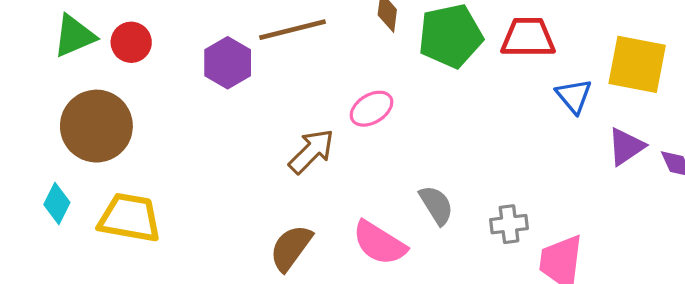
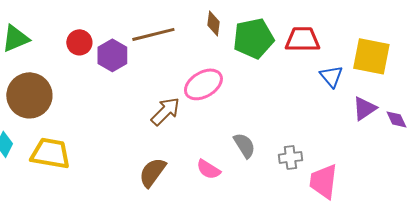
red circle: (131, 42) -> (79, 42), moved
pink ellipse: (371, 109) -> (203, 84), size x1.4
pink semicircle: (379, 243) -> (208, 169), size x0.7

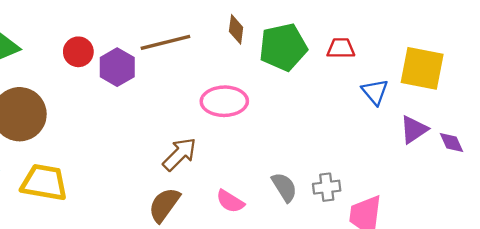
red trapezoid: (302, 39) -> (341, 48), size x0.7
pink ellipse: (203, 84) -> (224, 101), turned 30
brown arrow: (165, 111) -> (180, 154), moved
gray semicircle: (244, 145) -> (284, 187), moved

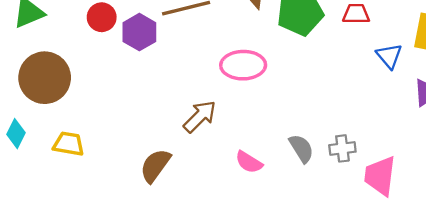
yellow trapezoid: (44, 182) -> (69, 144), size x0.7
brown semicircle: (164, 205) -> (155, 166), moved

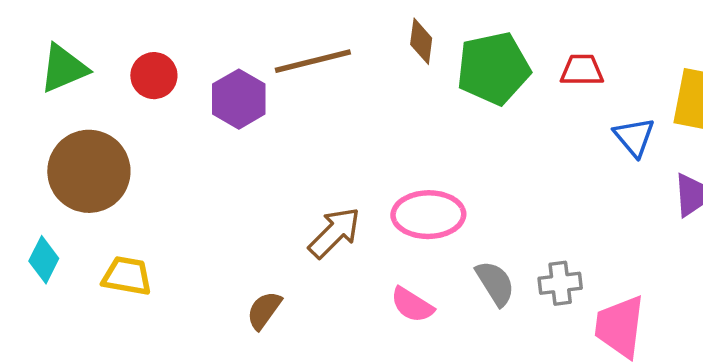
red circle: (102, 17) -> (154, 76), moved
pink ellipse: (243, 65) -> (428, 215), moved
brown semicircle: (155, 166) -> (264, 310), size x0.7

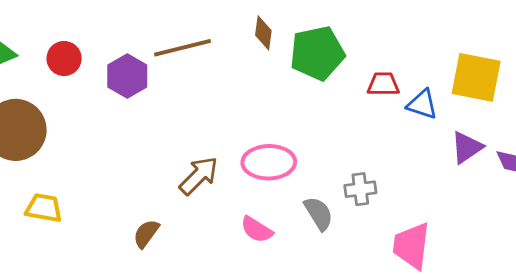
red trapezoid: (582, 70) -> (383, 84), moved
blue triangle: (634, 137) -> (422, 104), turned -32
gray cross: (560, 283) -> (360, 189), moved

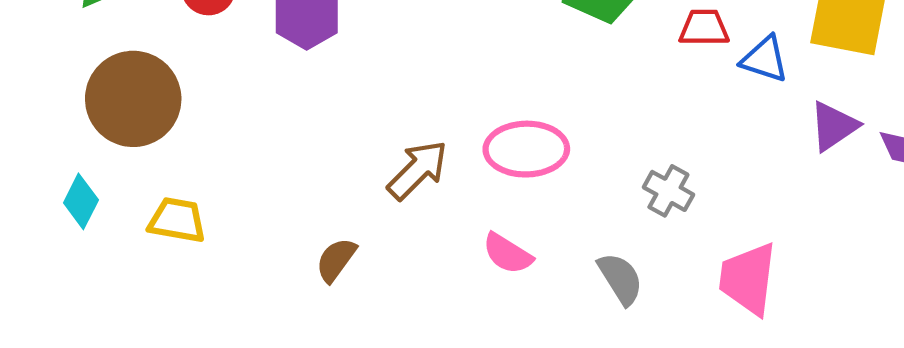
gray cross: (360, 189) -> (668, 191), turned 36
gray semicircle: (319, 213) -> (620, 279), moved

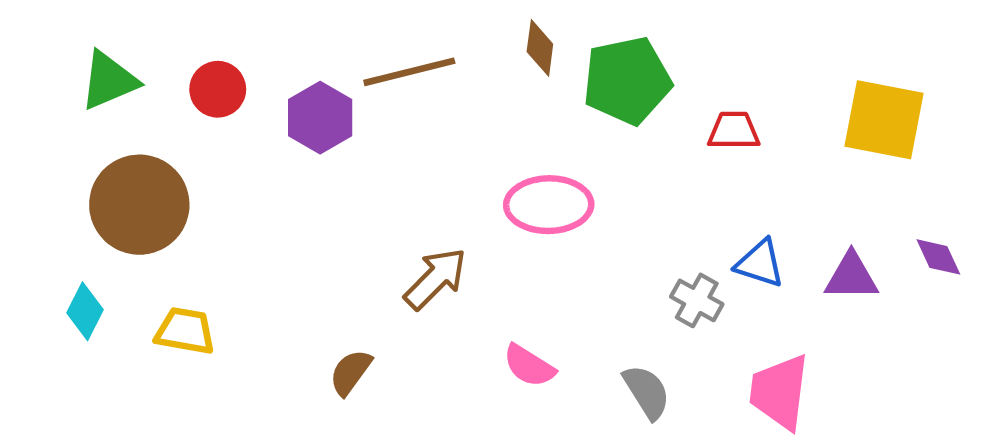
blue triangle: (765, 59) -> (760, 263), moved
purple triangle: (834, 126) -> (851, 276), moved, turned 34
pink ellipse: (526, 149) -> (549, 205), moved

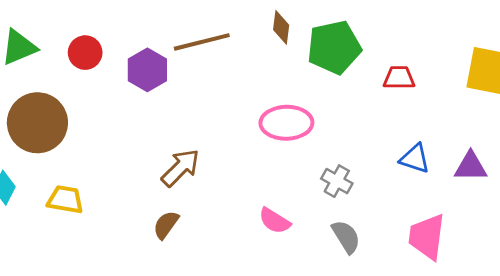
brown arrow: (435, 279) -> (180, 168), moved
gray cross: (697, 300) -> (337, 181), moved

